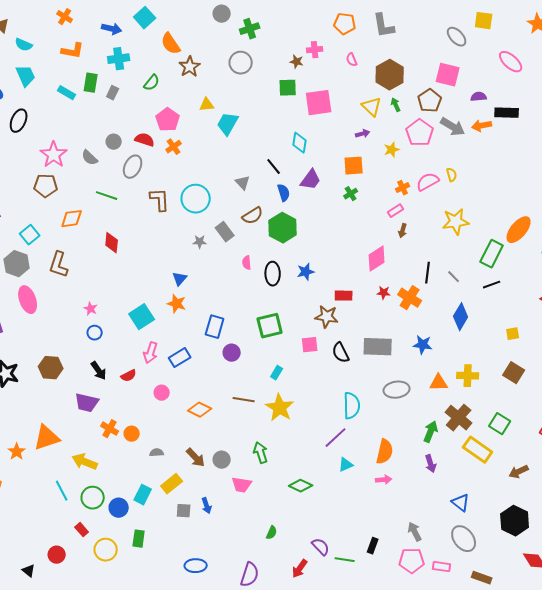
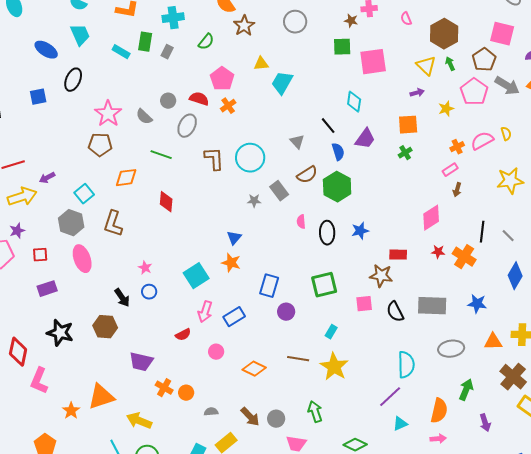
black arrow: (99, 371) -> (122, 298), moved
green arrow: (431, 432) -> (466, 390), moved

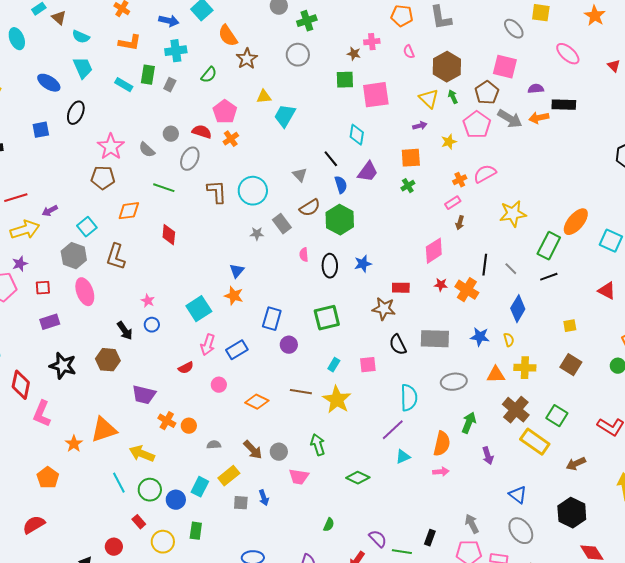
yellow semicircle: (506, 134) -> (509, 340), moved
pink square: (364, 304) -> (368, 365), moved

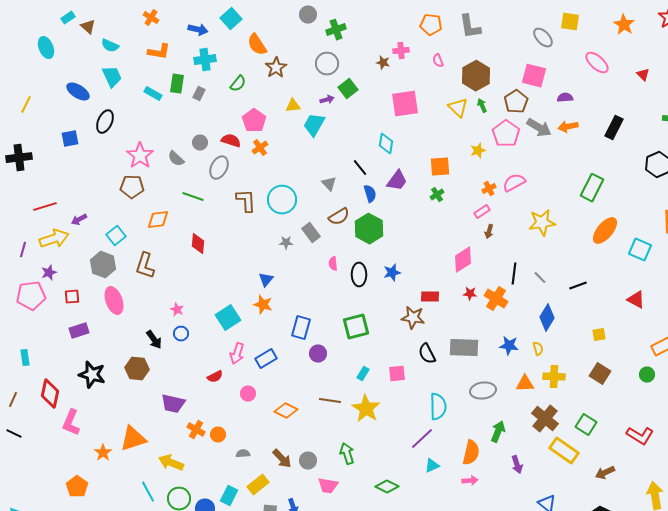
green square: (345, 80) -> (348, 89), moved, turned -36
black rectangle: (564, 105) -> (614, 128), moved, turned -65
purple arrow: (420, 126) -> (327, 100), moved
green rectangle: (549, 246) -> (592, 188), moved

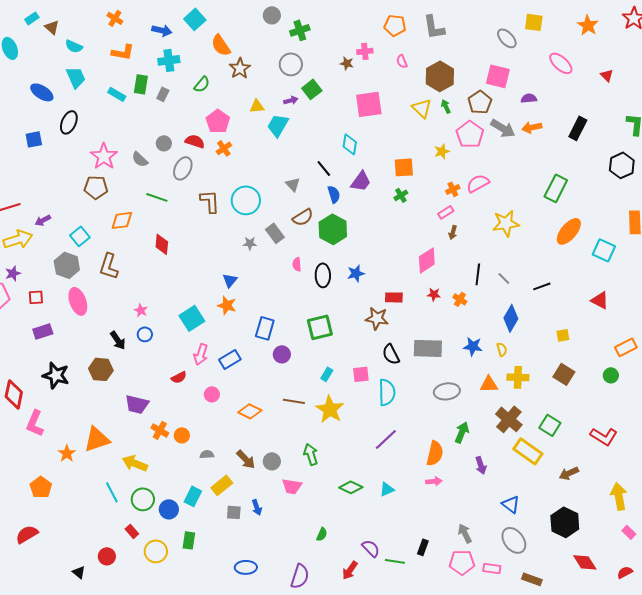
orange cross: (496, 299) -> (460, 299), size x0.6
cyan semicircle: (438, 407) -> (387, 392), moved
cyan triangle: (432, 466) -> (387, 489), moved

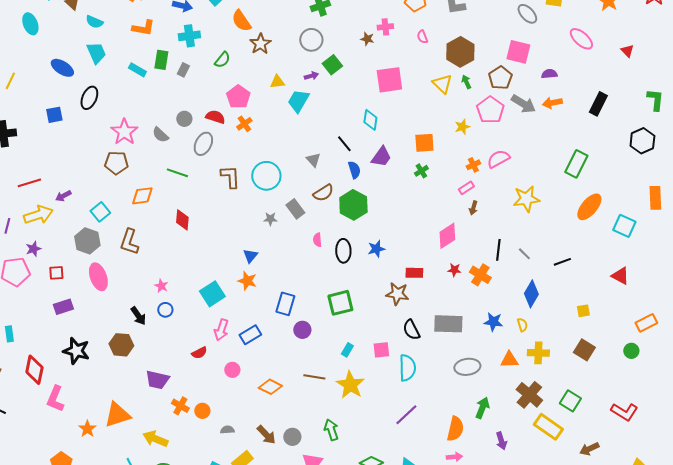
orange cross: (460, 299) -> (480, 275), size x1.5

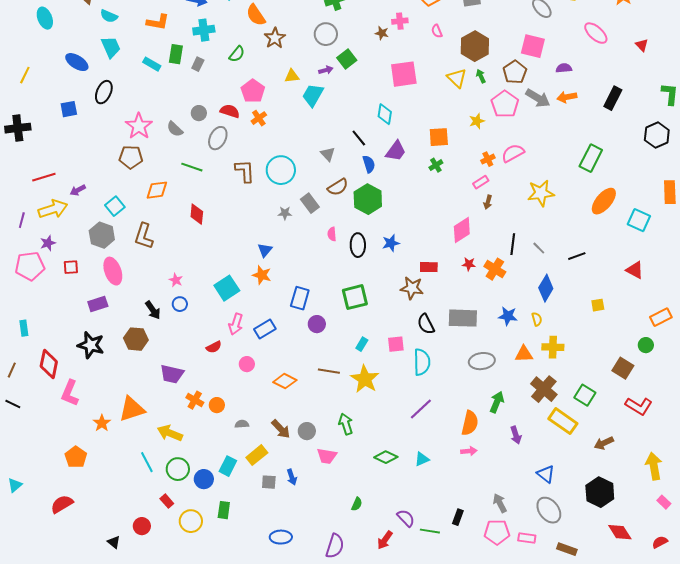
purple rectangle: (63, 307) -> (98, 304), moved
brown square: (584, 350) -> (623, 368), moved

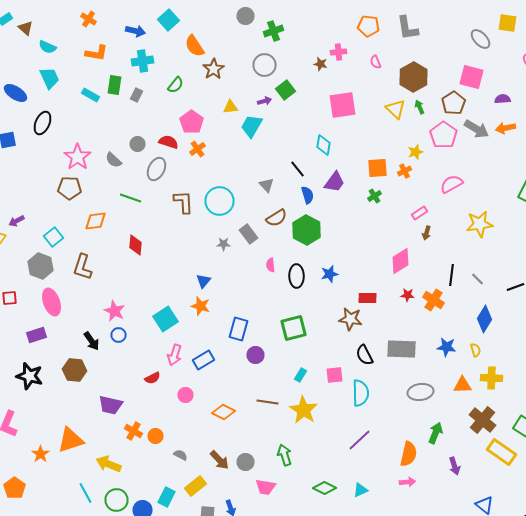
orange cross: (488, 159) -> (404, 171), moved
pink star: (176, 280) -> (114, 311), size x1.5
gray semicircle: (242, 424) -> (180, 455), turned 32

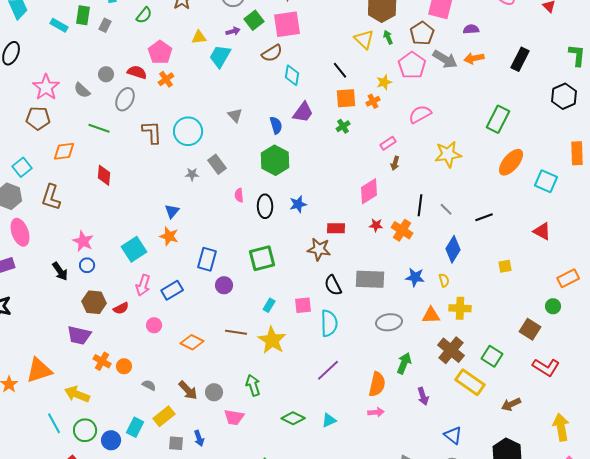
pink square: (342, 105) -> (287, 24), moved
black line: (298, 169) -> (340, 70), moved
brown semicircle: (276, 218) -> (272, 53), moved
brown hexagon: (74, 370) -> (94, 302), moved

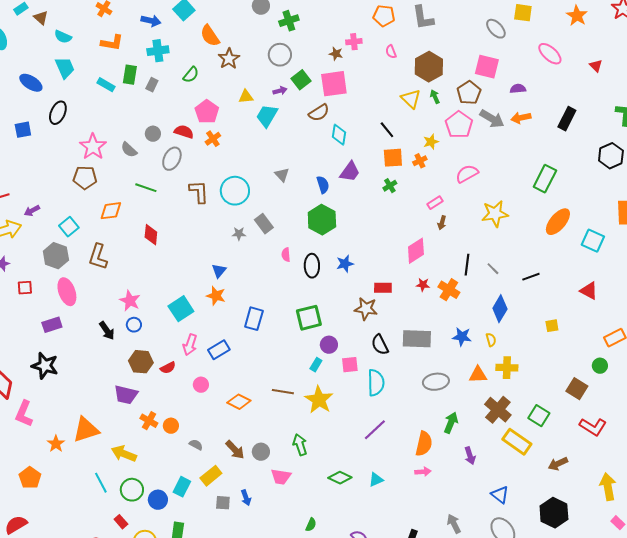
purple circle: (224, 285) -> (329, 345), moved

